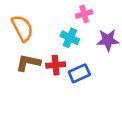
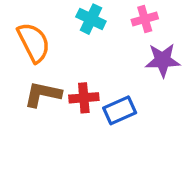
pink cross: (84, 14) -> (145, 19), moved
cyan cross: (70, 38) -> (91, 19), moved

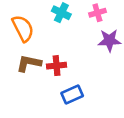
blue rectangle: (120, 110) -> (72, 94), moved

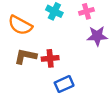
orange semicircle: (23, 28) -> (20, 25), turned 145

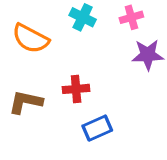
brown L-shape: (26, 56) -> (26, 102), moved

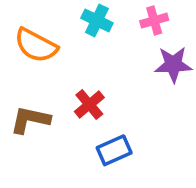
red cross: (76, 89) -> (89, 104), turned -35

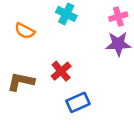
pink cross: (154, 21) -> (118, 17), moved
orange semicircle: (36, 45) -> (25, 31), size x0.7

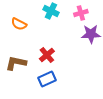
pink cross: (118, 17) -> (81, 13), moved
blue rectangle: (78, 102) -> (47, 79), moved

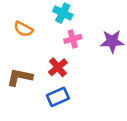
pink cross: (81, 13) -> (73, 39), moved

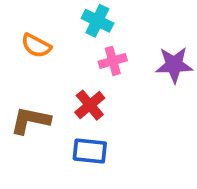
blue rectangle: (58, 97) -> (90, 151), turned 30

